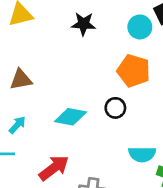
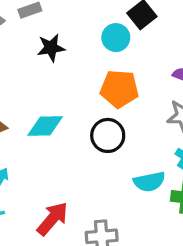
black circle: (115, 108) -> (108, 135), size x1.4
cyan diamond: (70, 117) -> (45, 126), moved

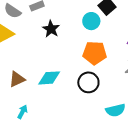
black star: (51, 48) -> (51, 29), turned -30

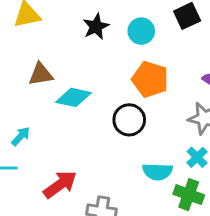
cyan circle: (91, 21) -> (141, 31), moved
brown triangle: (17, 79) -> (41, 74), moved

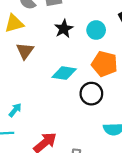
brown triangle: (41, 74) -> (25, 51), moved, turned -42
cyan diamond: (73, 97) -> (64, 73), moved

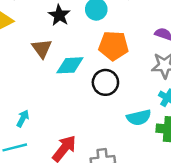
brown triangle: (25, 51) -> (42, 48), moved

